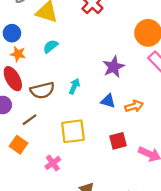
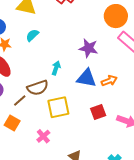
purple star: (114, 67) -> (89, 48), turned -30
brown semicircle: (42, 90) -> (38, 88), moved
blue triangle: (108, 101) -> (86, 78), size x1.5

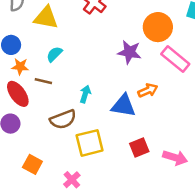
purple star: (89, 48) -> (129, 52), moved
orange arrow: (109, 81) -> (148, 90), moved
brown line: (20, 101) -> (43, 81), moved, turned 56

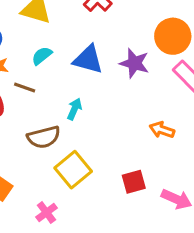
orange arrow: (148, 90) -> (162, 130), moved, turned -144
blue triangle: (123, 106) -> (88, 59), moved
yellow square: (90, 143) -> (73, 170), turned -32

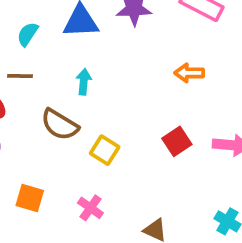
brown semicircle: (44, 137) -> (60, 125), turned 64
yellow square: (73, 170) -> (105, 150), size x0.7

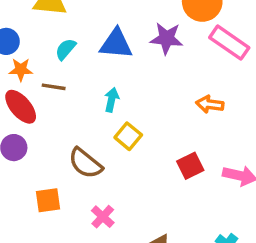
brown semicircle: (60, 125) -> (85, 163), moved
yellow square: (105, 150) -> (128, 136), moved
orange square: (30, 198) -> (48, 200), turned -32

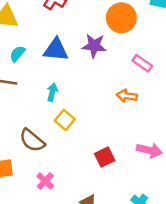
pink rectangle: (229, 43) -> (142, 63), moved, size x0.7
red square: (190, 166) -> (105, 157), moved

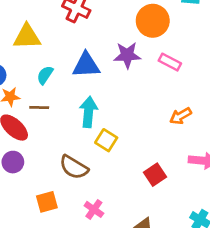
pink rectangle: (142, 63) -> (170, 62), moved
cyan arrow: (52, 92) -> (88, 112), size x1.5
orange arrow: (127, 96) -> (181, 116), moved, turned -30

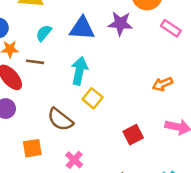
pink rectangle: (170, 62) -> (171, 28), moved

